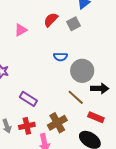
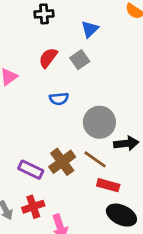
blue semicircle: (60, 57) -> (59, 99), moved
red rectangle: (96, 117) -> (108, 185), moved
brown cross: (57, 123) -> (62, 162), moved

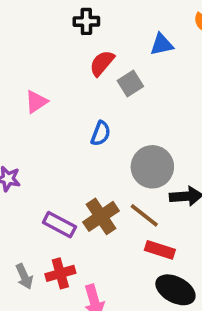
blue triangle: (90, 29) -> (162, 44), moved, turned 30
red semicircle: (48, 58) -> (102, 63), moved
blue semicircle: (59, 99) -> (101, 133), turned -66

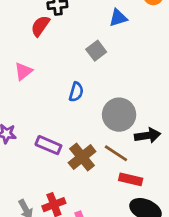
red semicircle: (102, 63) -> (40, 26), moved
purple rectangle: (59, 225) -> (48, 145), moved

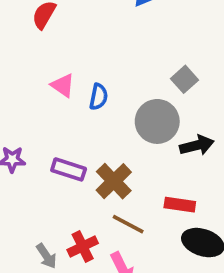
gray square: (96, 51) -> (184, 79), moved
pink triangle: (23, 71) -> (63, 85), moved, turned -42
brown line: (116, 153) -> (128, 224), moved

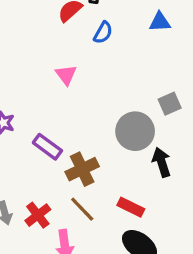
blue semicircle: (99, 97) -> (103, 33), moved
black arrow: (197, 145) -> (162, 162), turned -112
red cross: (83, 246) -> (38, 215), turned -30

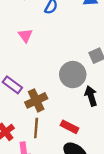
brown line: (82, 209) -> (36, 128), turned 48

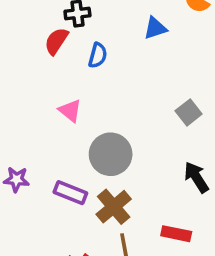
gray circle: (73, 75) -> (111, 154), moved

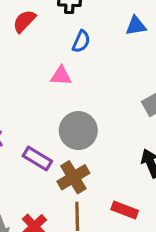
red semicircle: (56, 41) -> (24, 21), moved
pink triangle: (70, 111) -> (61, 76), moved, turned -45

